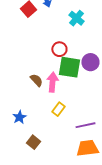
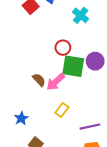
pink arrow: (52, 82) -> (56, 82), turned -138

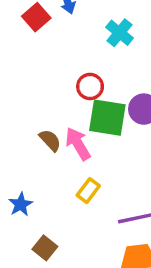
pink arrow: (56, 82) -> (78, 144), turned 102

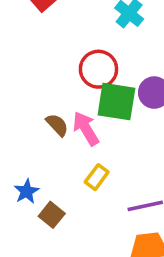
red circle: (90, 86) -> (98, 69), size x1.4
brown square: (45, 248) -> (52, 215), moved

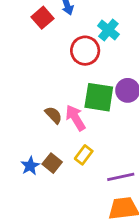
red circle: (98, 69) -> (85, 51), moved
brown square: (52, 215) -> (52, 163), moved

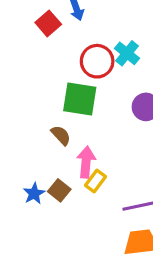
cyan cross: (108, 30) -> (127, 53), moved
green square: (99, 97) -> (80, 99), moved
pink arrow: (75, 118) -> (86, 162), moved, turned 36

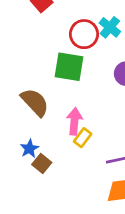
brown semicircle: (61, 135) -> (35, 102), moved, size x1.6
brown square: (59, 190) -> (42, 164), moved

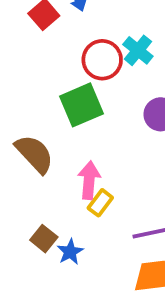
green square: (69, 67) -> (81, 105), turned -32
blue star: (29, 149) -> (70, 252), moved

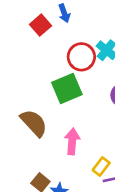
yellow rectangle: (100, 203) -> (101, 167), moved

